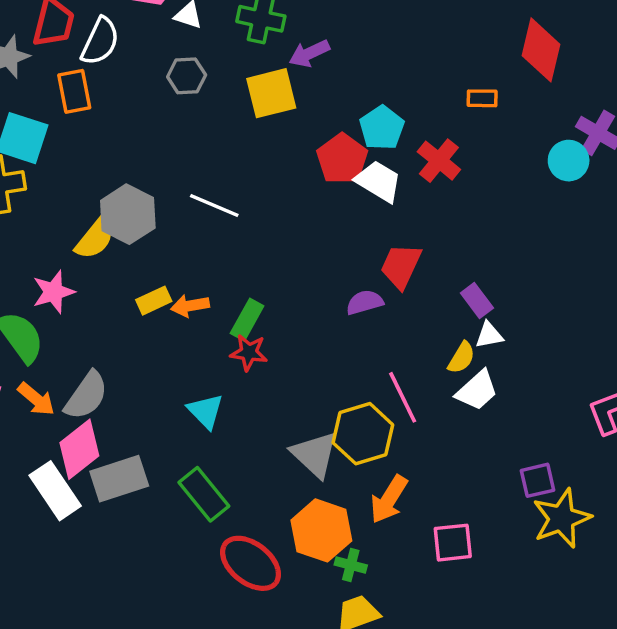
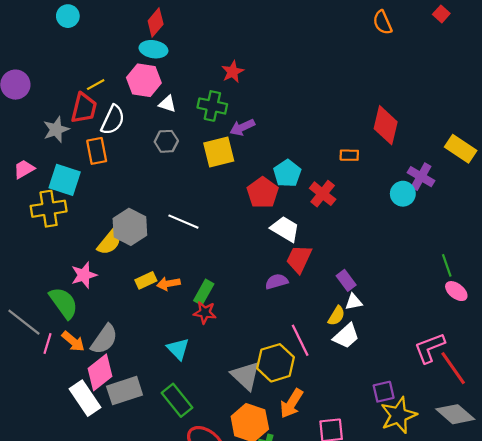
white trapezoid: (378, 181) -> (285, 229), moved

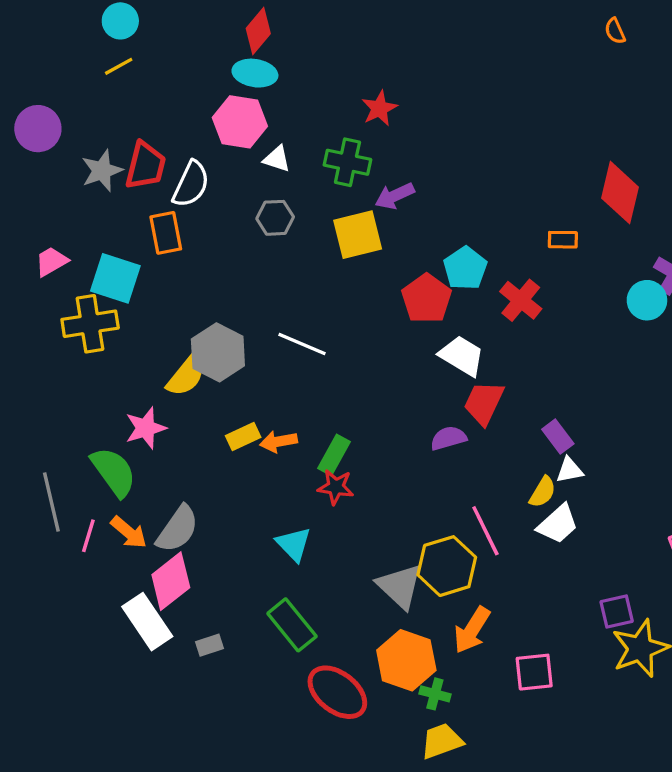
orange semicircle: (382, 22) -> (615, 31), size x0.7
yellow line: (96, 85) -> (119, 66), moved
gray star: (56, 129) -> (102, 171), moved
gray line: (24, 322) -> (51, 502), turned 39
gray rectangle: (125, 391) -> (210, 645), moved, size x0.5

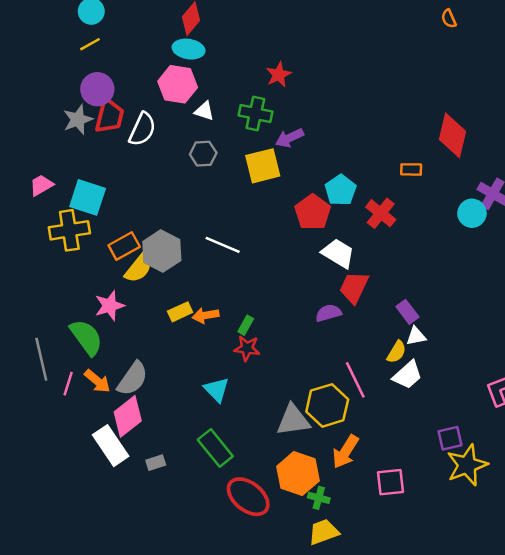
purple circle: (38, 129) -> (97, 89), moved
orange rectangle: (166, 233) -> (124, 246), moved, turned 72
green rectangle: (334, 455) -> (246, 325), size x0.7
gray triangle: (400, 586) -> (293, 420), turned -51

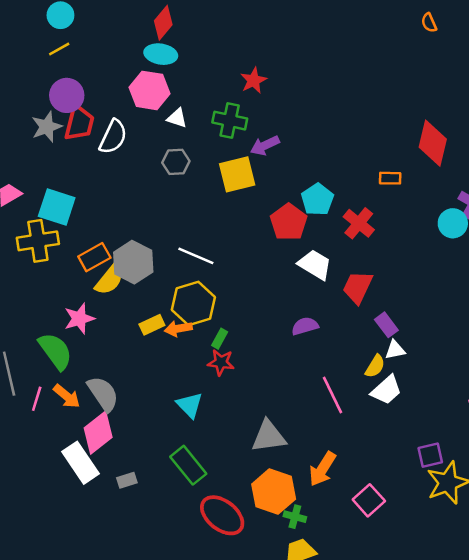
red trapezoid: (354, 287) -> (358, 287), moved
gray semicircle: (133, 379) -> (103, 394), turned -69
yellow hexagon: (327, 405) -> (193, 304), moved
pink square: (390, 482) -> (369, 500), turned -36

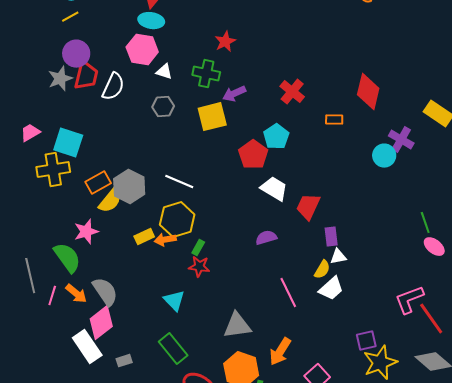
red cross: (359, 223) -> (292, 92), moved
purple rectangle: (386, 325) -> (331, 237), turned 30

